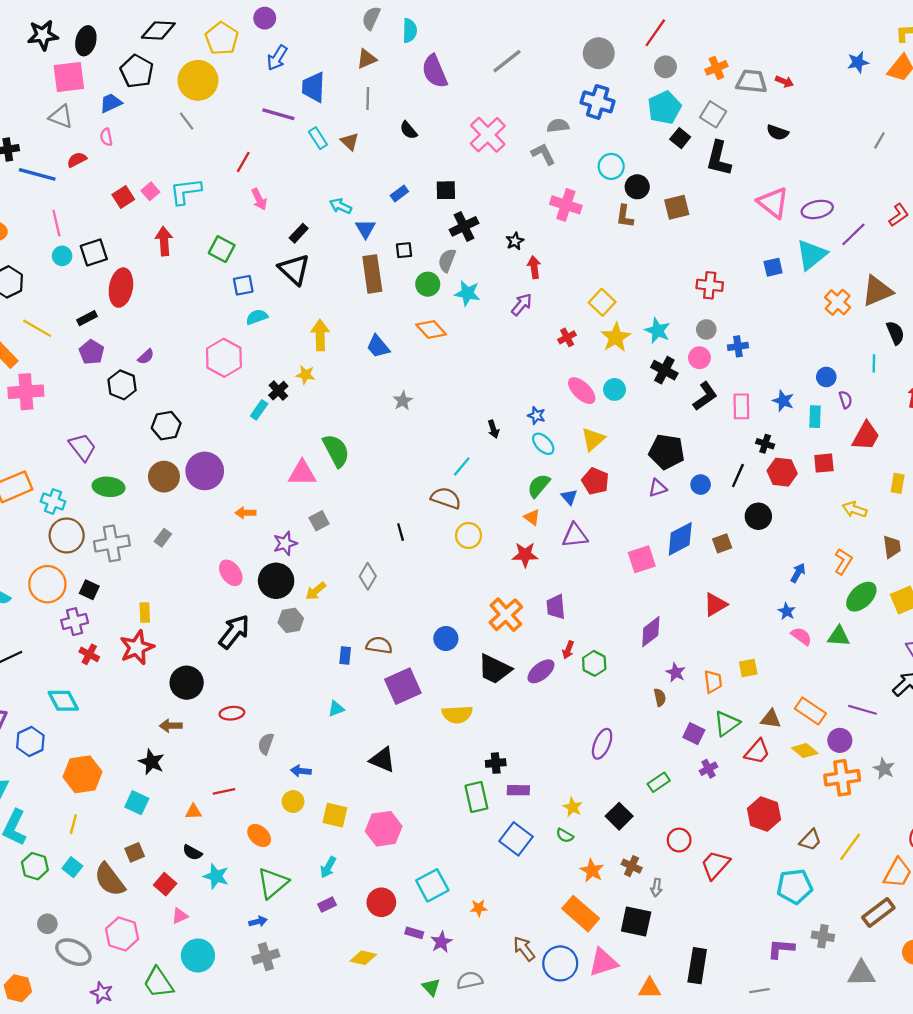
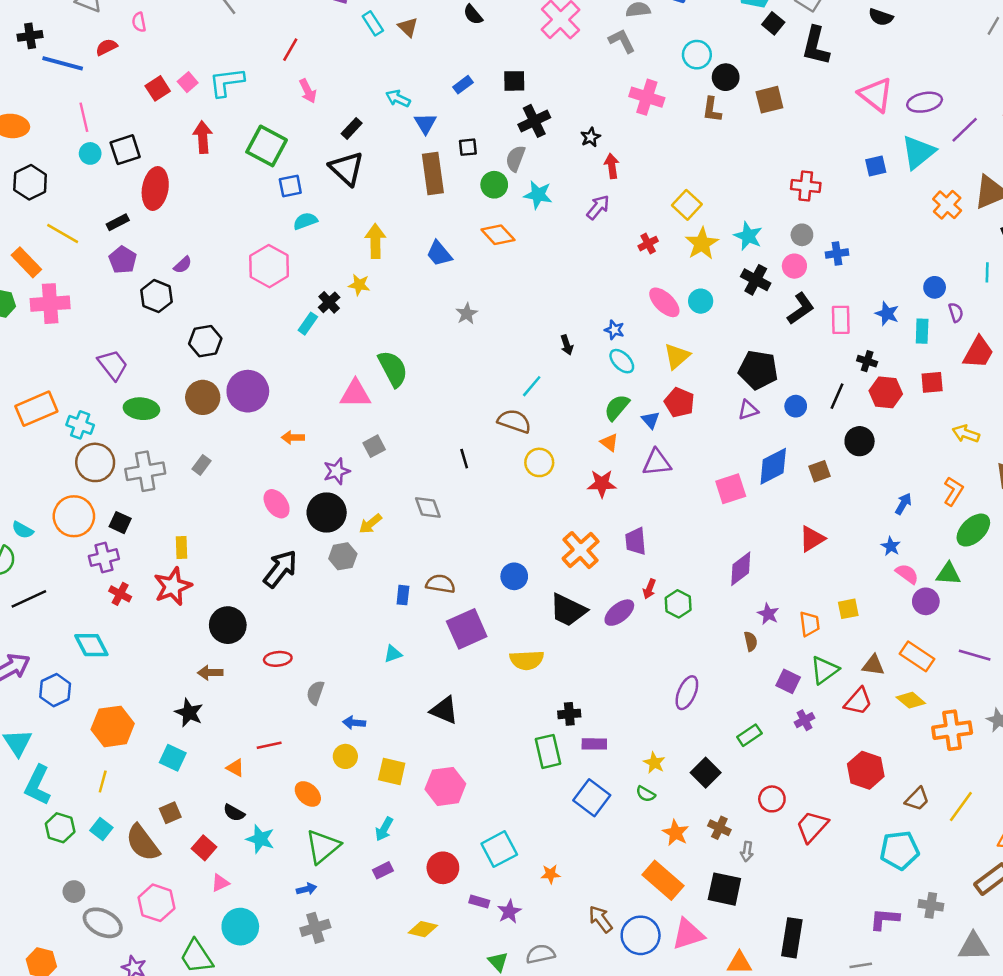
green square: (222, 249) -> (267, 146), size x1.4
gray diamond: (368, 576) -> (428, 508), turned -50
purple circle: (840, 740) -> (926, 601), moved
orange triangle: (193, 812) -> (235, 768), turned 30

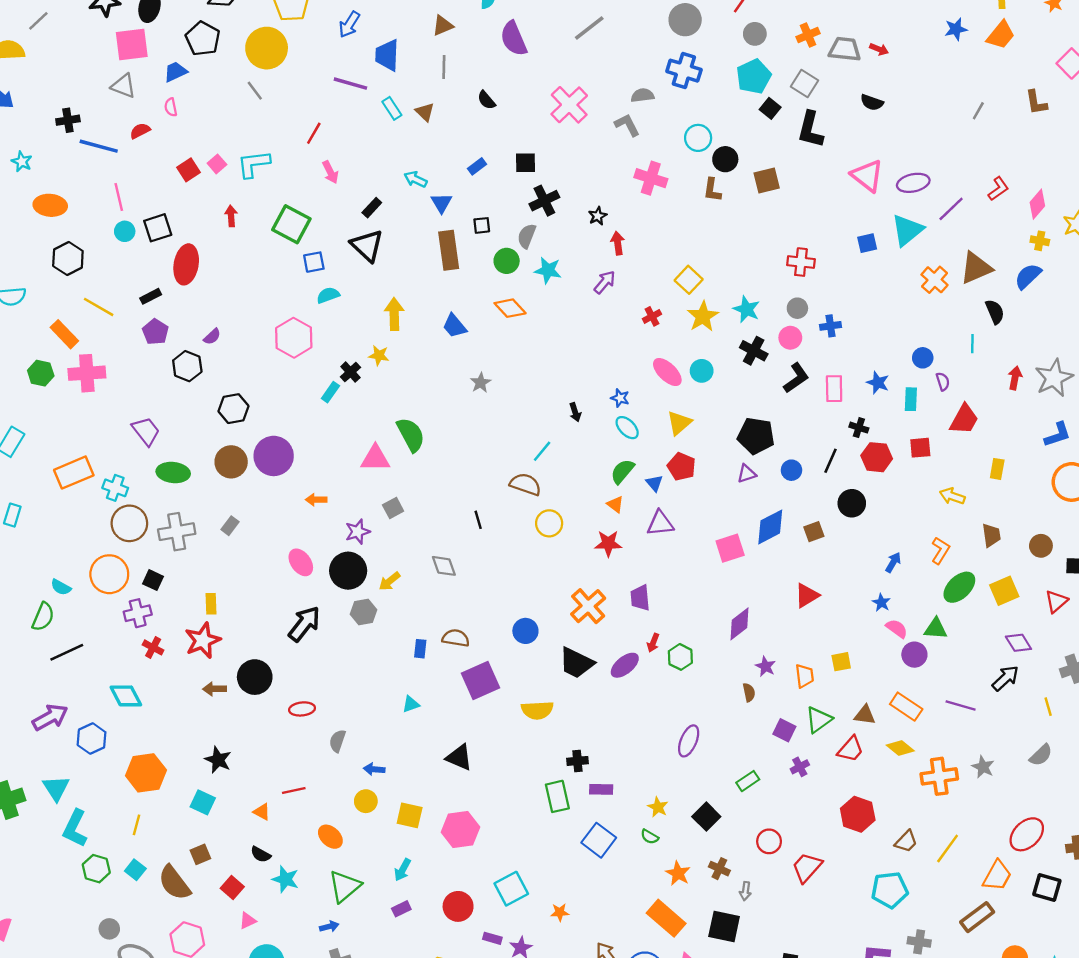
red arrow: (203, 137) -> (231, 216), size x0.7
brown arrow: (210, 673) -> (215, 689), moved

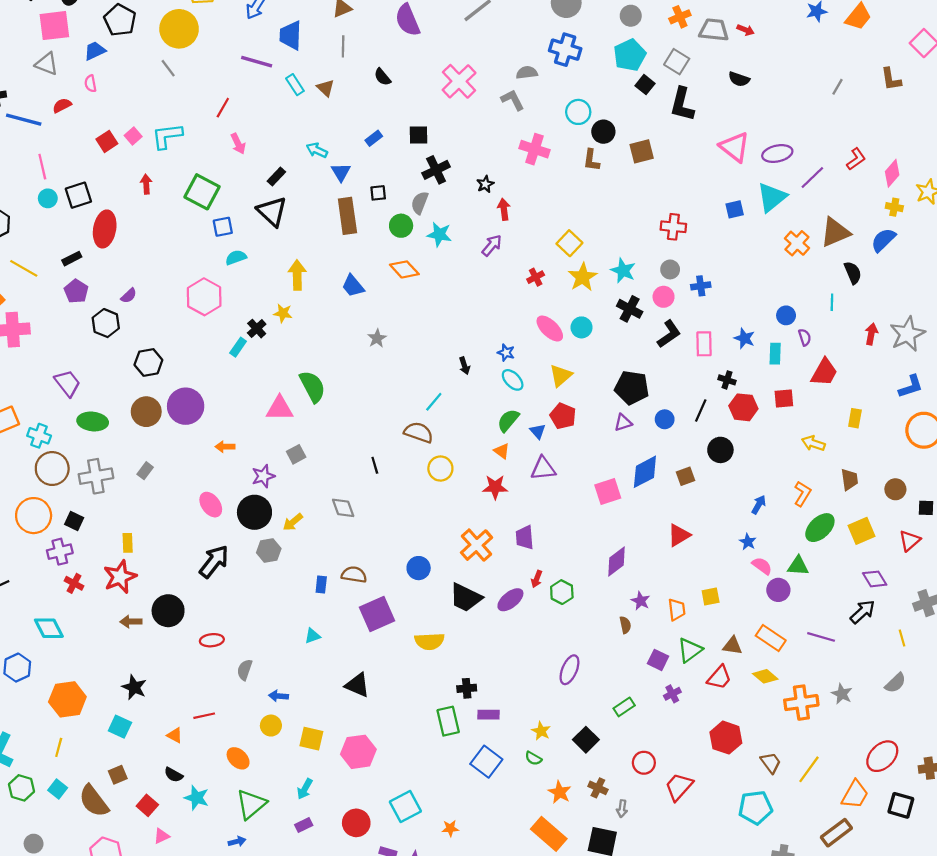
brown trapezoid: (906, 841) -> (771, 763), turned -80

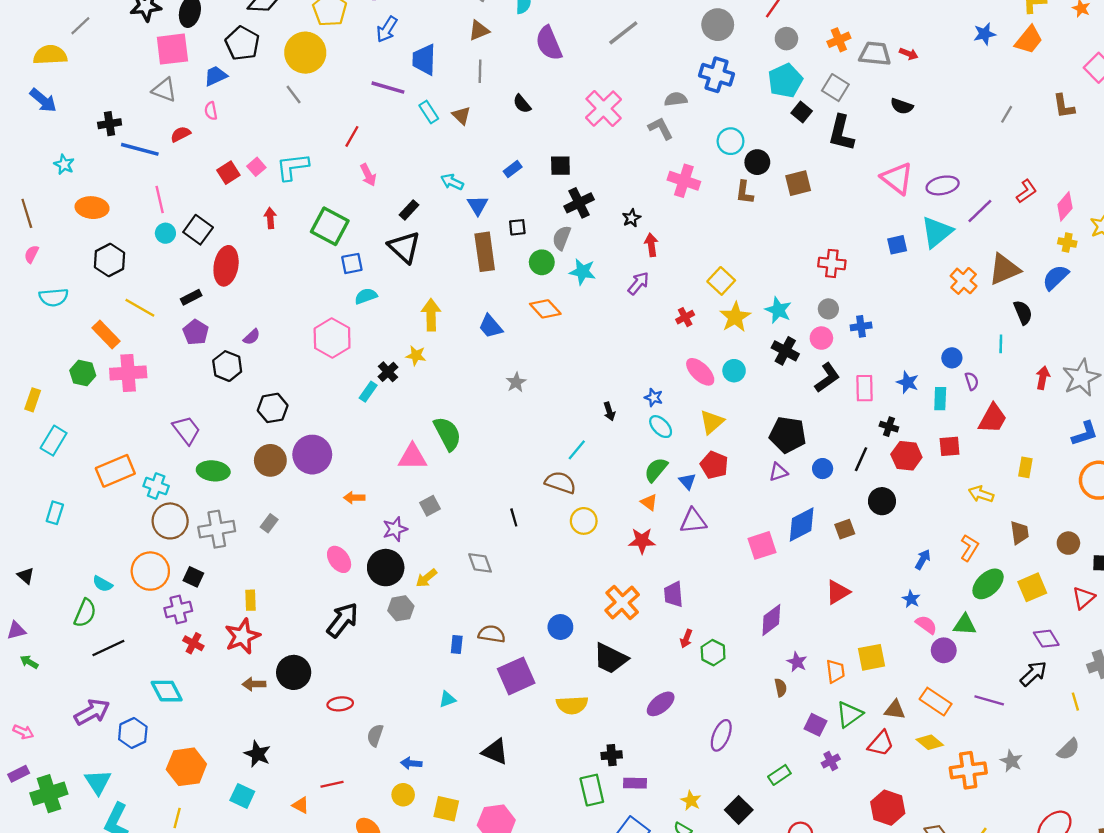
black square: (78, 195) -> (198, 230), turned -36
yellow square: (711, 596) -> (871, 657), size x1.4
purple ellipse: (510, 600) -> (661, 704), moved

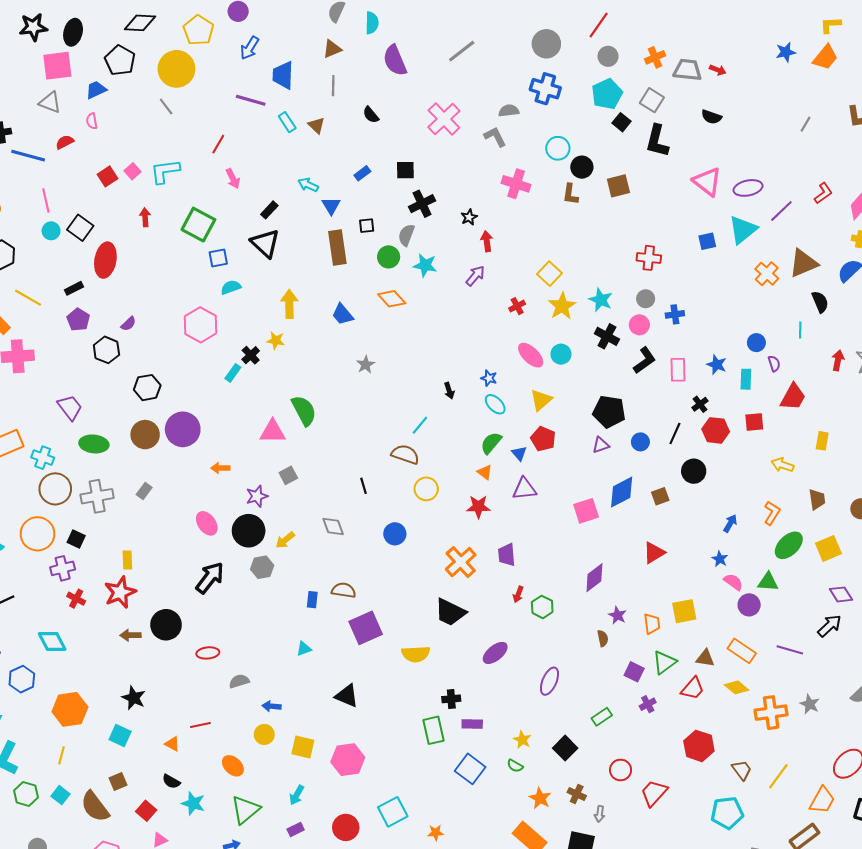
black cross: (889, 427) -> (700, 404), turned 35
blue circle: (560, 627) -> (395, 534), moved
gray semicircle: (375, 735) -> (239, 681), turned 54

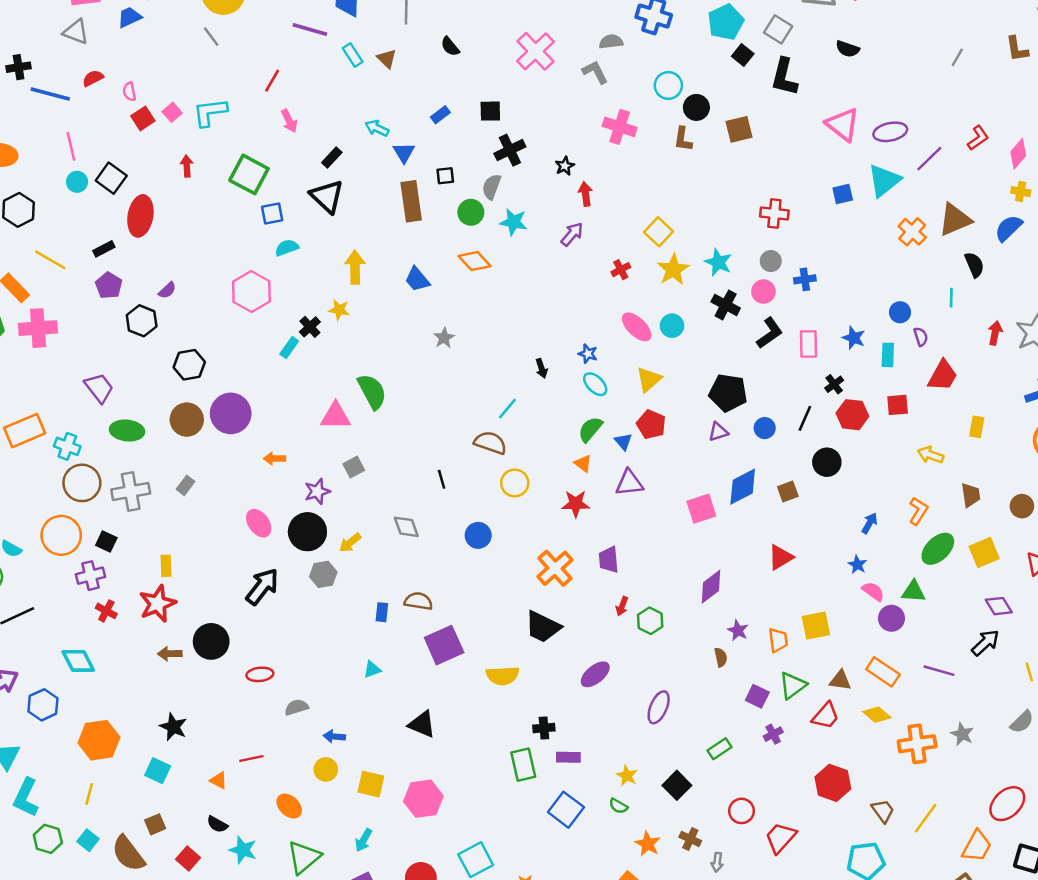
pink semicircle: (92, 121) -> (129, 92), moved

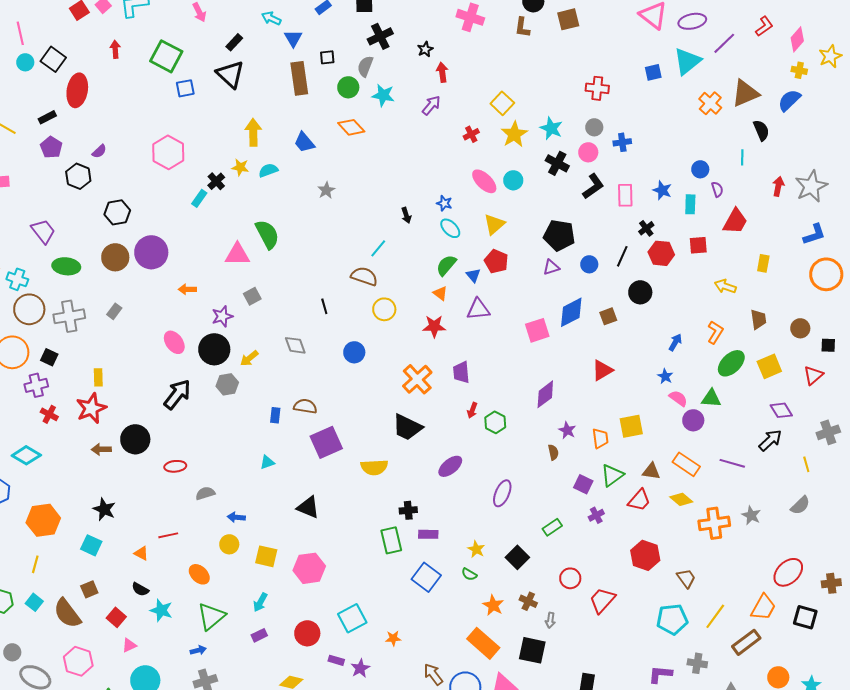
cyan semicircle: (287, 248) -> (268, 170), moved
cyan diamond: (78, 661) -> (26, 455), turned -32
yellow line: (926, 818) -> (715, 616), moved

